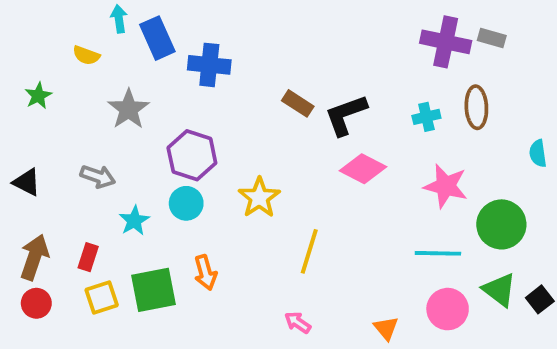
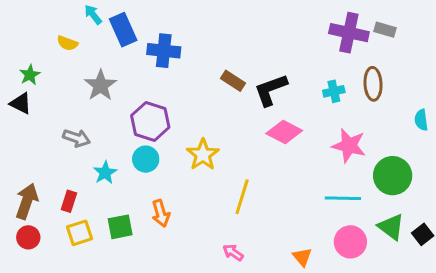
cyan arrow: (119, 19) -> (93, 15), turned -30
black triangle: (27, 182) -> (21, 103), moved
green square: (154, 290) -> (120, 227), size x0.7

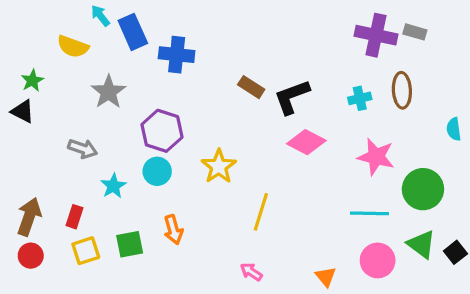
yellow semicircle: (67, 43) -> (73, 47), size x1.4

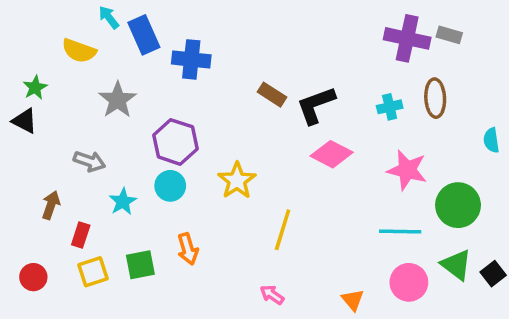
brown arrow: (29, 217) -> (51, 205), moved, size x0.7

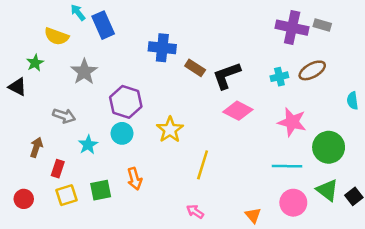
blue cross: (191, 59) -> (162, 48), moved
green star: (35, 88) -> (35, 63), moved
brown ellipse: (435, 98) -> (312, 70), turned 64

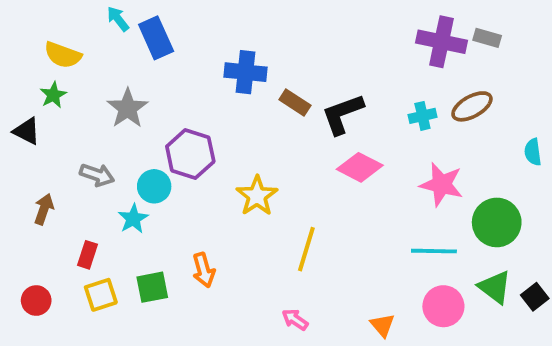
yellow semicircle: (56, 36) -> (63, 55), moved
cyan circle: (122, 133) -> (154, 186), moved
brown arrow: (36, 147) -> (44, 209), moved

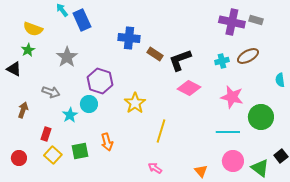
cyan circle: (154, 186) -> (89, 104), moved
green triangle: (495, 287) -> (260, 168), moved
yellow square: (101, 295) -> (53, 155), turned -30

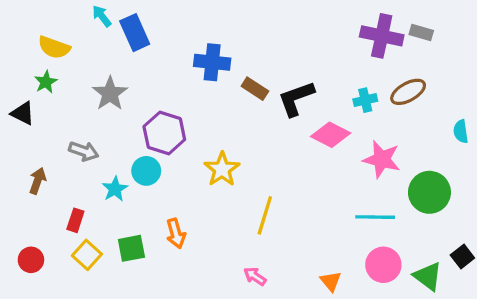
pink diamond: (189, 88) -> (331, 135), moved

